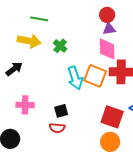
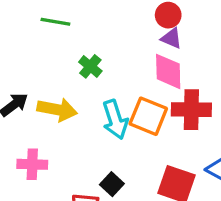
purple triangle: (109, 29) -> (172, 38), turned 32
yellow arrow: (29, 41) -> (57, 110), moved
black square: (61, 111) -> (112, 184), moved, turned -32

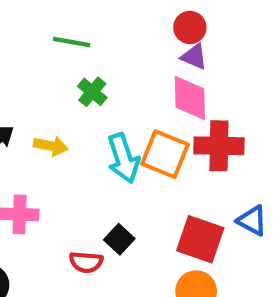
green line: (55, 22) -> (72, 42), moved
yellow arrow: (57, 110) -> (51, 146), size x0.7

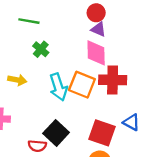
black square: (119, 239) -> (56, 133), size x1.5

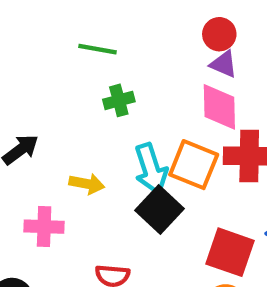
green cross: (41, 49) -> (119, 100), turned 35
yellow arrow: (17, 80) -> (87, 184), moved
black square: (56, 133) -> (159, 209), moved

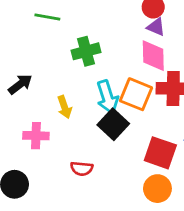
green line: (97, 49) -> (47, 17), moved
green cross: (119, 100) -> (86, 51), size x1.4
yellow arrow: (87, 184) -> (65, 107), turned 60

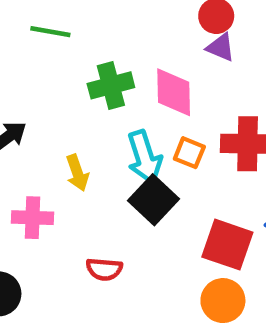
pink diamond: (153, 56) -> (174, 92), moved
orange square: (136, 94) -> (189, 153), size x0.6

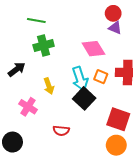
green cross: (111, 85) -> (44, 45), moved
pink diamond: (174, 92) -> (93, 49), turned -30
pink cross: (32, 218) -> (28, 107), turned 30

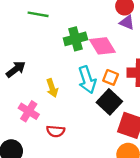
green cross: (44, 45) -> (75, 39), moved
black square: (84, 98) -> (109, 102), moved
red semicircle: (61, 131) -> (56, 131), moved

